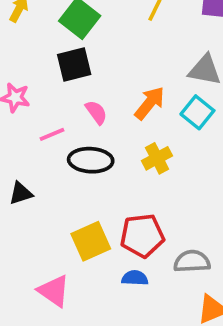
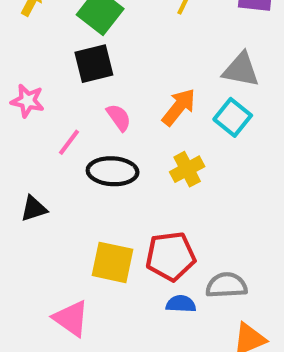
pink line: (52, 134) -> (69, 142), turned -30
yellow square: (91, 241) -> (113, 262), turned 36
blue semicircle: (135, 278) -> (181, 304), moved

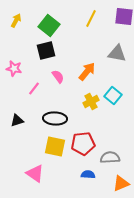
cyan square: (233, 117) -> (113, 96), moved
black ellipse: (113, 171) -> (55, 118), moved
blue semicircle: (181, 304) -> (88, 174), moved

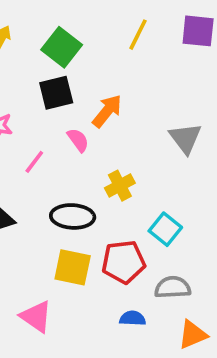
gray triangle: (117, 54) -> (185, 138), moved, turned 42
orange arrow: (87, 72) -> (107, 111), moved
cyan square: (113, 96) -> (165, 229), moved
yellow cross: (91, 102) -> (120, 186), moved

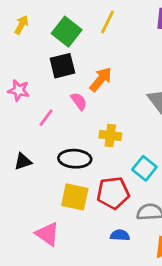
yellow line: (138, 35) -> (108, 22), moved
yellow cross: (120, 186) -> (110, 135), turned 35

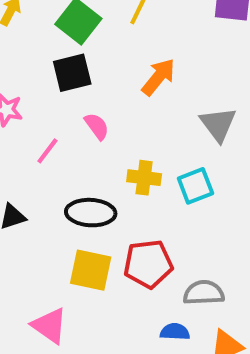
orange arrow: (101, 79) -> (158, 77), moved
cyan square: (144, 168) -> (195, 186), moved, turned 30
blue semicircle: (120, 235) -> (175, 332), moved

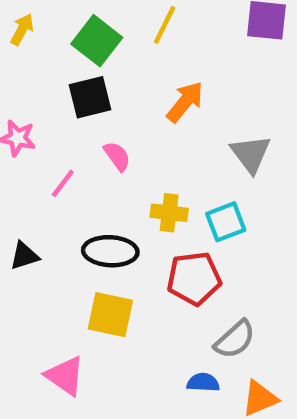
red pentagon: (148, 264) -> (194, 278), moved
gray semicircle: (204, 293) -> (235, 339), turned 141

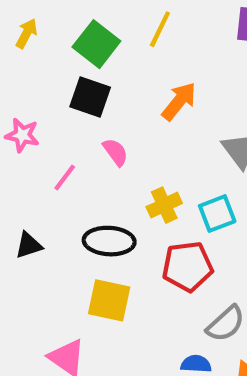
black square: (90, 97) -> (90, 97), turned 33
yellow cross: (169, 213) -> (164, 205), turned -32

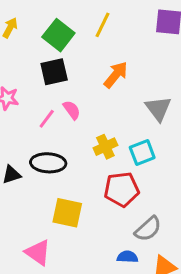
black square: (90, 97) -> (54, 72), turned -32
pink line: (65, 177) -> (47, 119), moved
black ellipse: (109, 241) -> (48, 163), moved

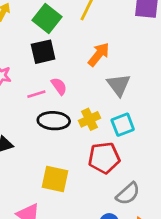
gray triangle: (158, 109) -> (119, 85), moved
pink line: (47, 119) -> (36, 94), turned 36
black ellipse: (48, 163) -> (54, 121), moved

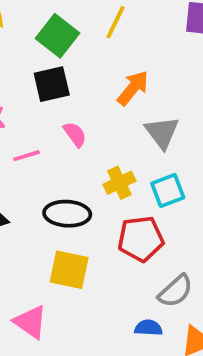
pink line: (36, 94) -> (27, 156), moved
black ellipse: (54, 121) -> (67, 214), moved

